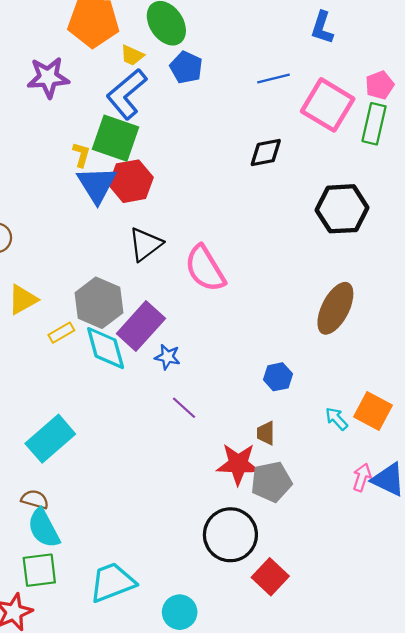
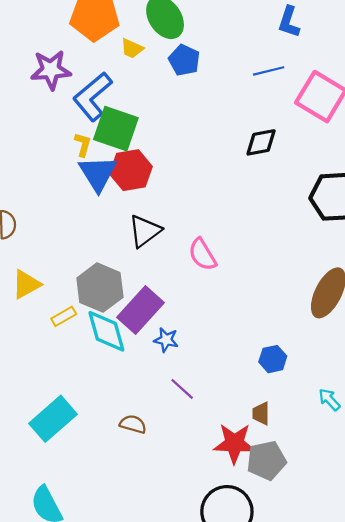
blue L-shape: (322, 28) -> (289, 22), moved
blue L-shape: (127, 94) -> (92, 97), moved
pink semicircle: (205, 269) -> (202, 254), size x0.7
brown semicircle: (35, 499) -> (133, 424), moved

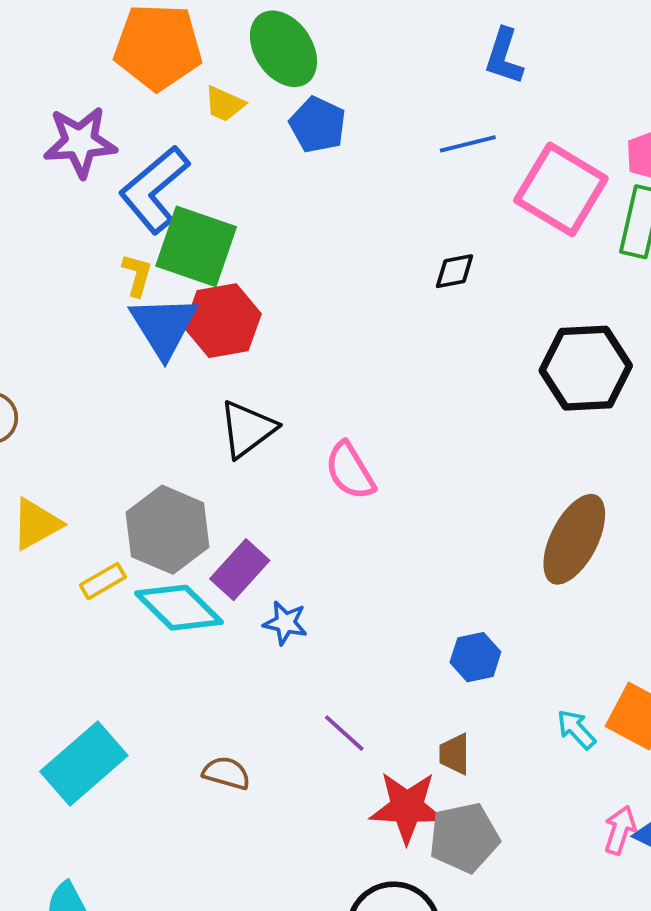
black diamond: (261, 142) -> (455, 271), size x0.7
purple rectangle: (140, 310) -> (240, 570), size x0.7
cyan diamond: (106, 331) -> (179, 608), turned -30
purple line: (182, 389) -> (344, 733), moved

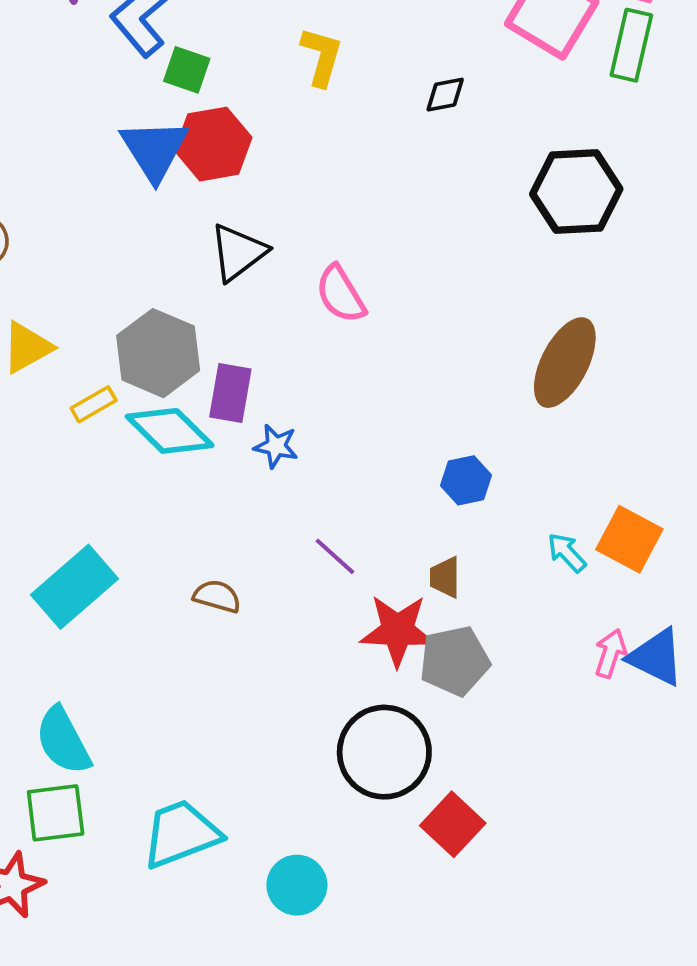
green square: (196, 246) -> (187, 70), size x0.6
yellow L-shape: (137, 275) -> (322, 57), moved, size x1.4
purple rectangle: (240, 570) -> (230, 393), turned -32

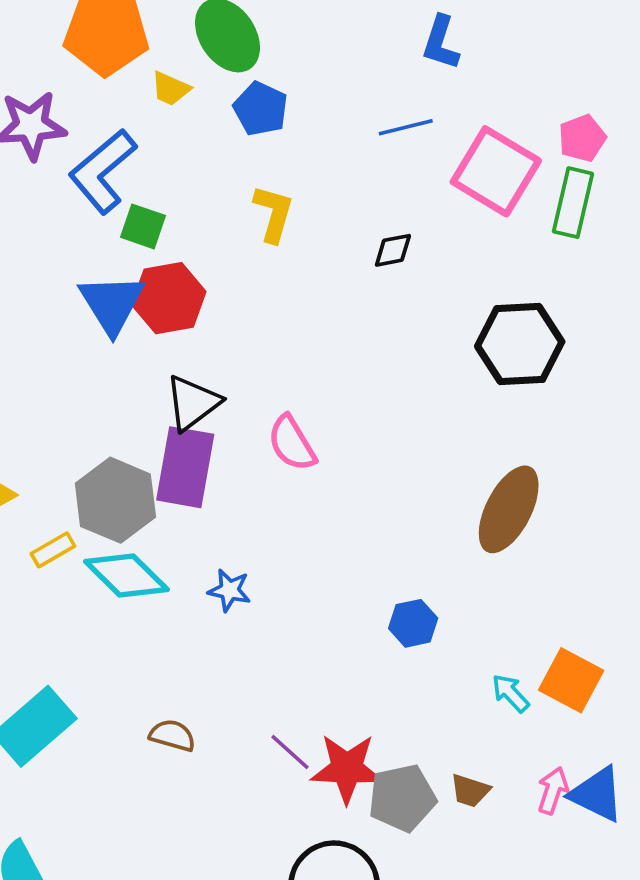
purple rectangle: (230, 393) -> (185, 467), moved, size x1.4
purple line: (335, 556) -> (290, 752), moved
brown trapezoid: (445, 577) -> (470, 791), moved, turned -72

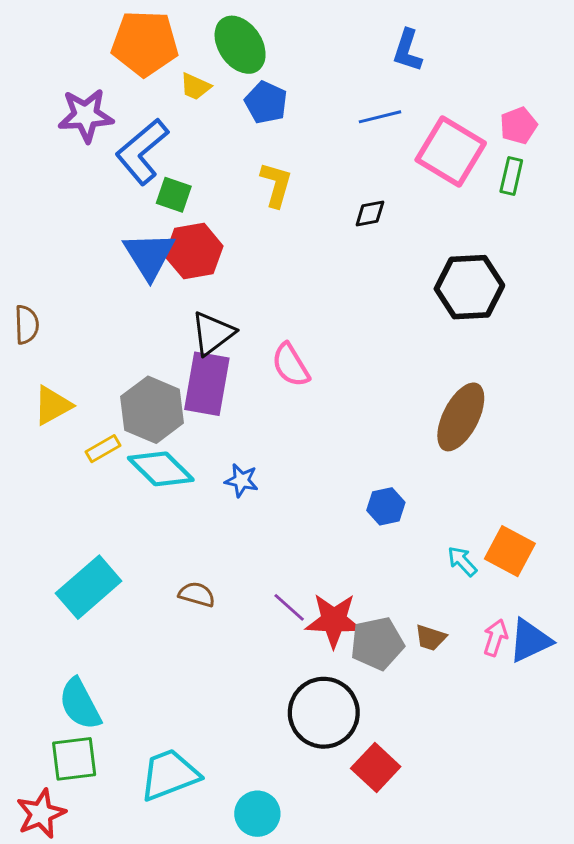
green rectangle: (573, 203) -> (511, 176), size x0.7
blue triangle: (597, 794) -> (530, 641), turned -51

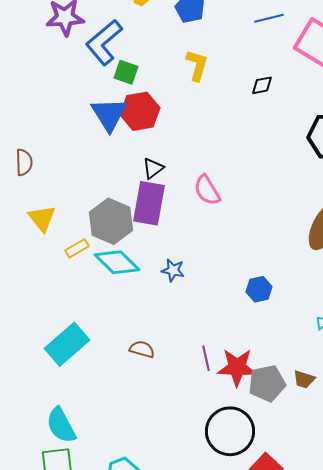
black triangle: (213, 333) -> (153, 168), size x0.7
yellow triangle: (53, 405) -> (42, 218), turned -40
blue hexagon: (386, 506) -> (259, 289), moved
purple line: (289, 607) -> (206, 358), turned 35

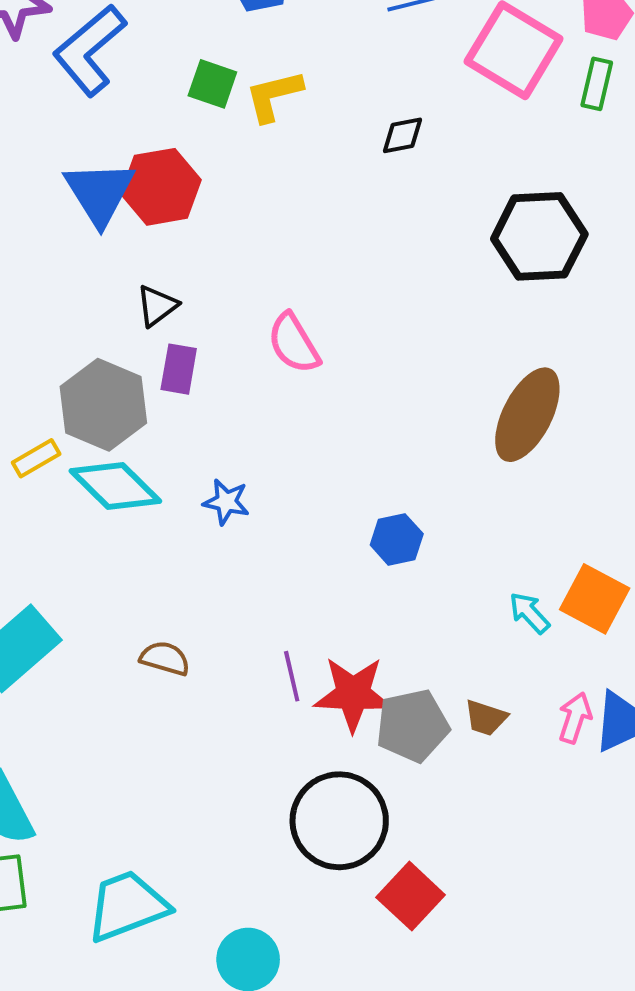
yellow L-shape: (197, 65) -> (274, 96), turned -120
green square: (126, 72) -> (212, 84), moved
black triangle: (153, 168) -> (157, 306), moved
purple rectangle: (149, 203) -> (179, 369), size x0.6

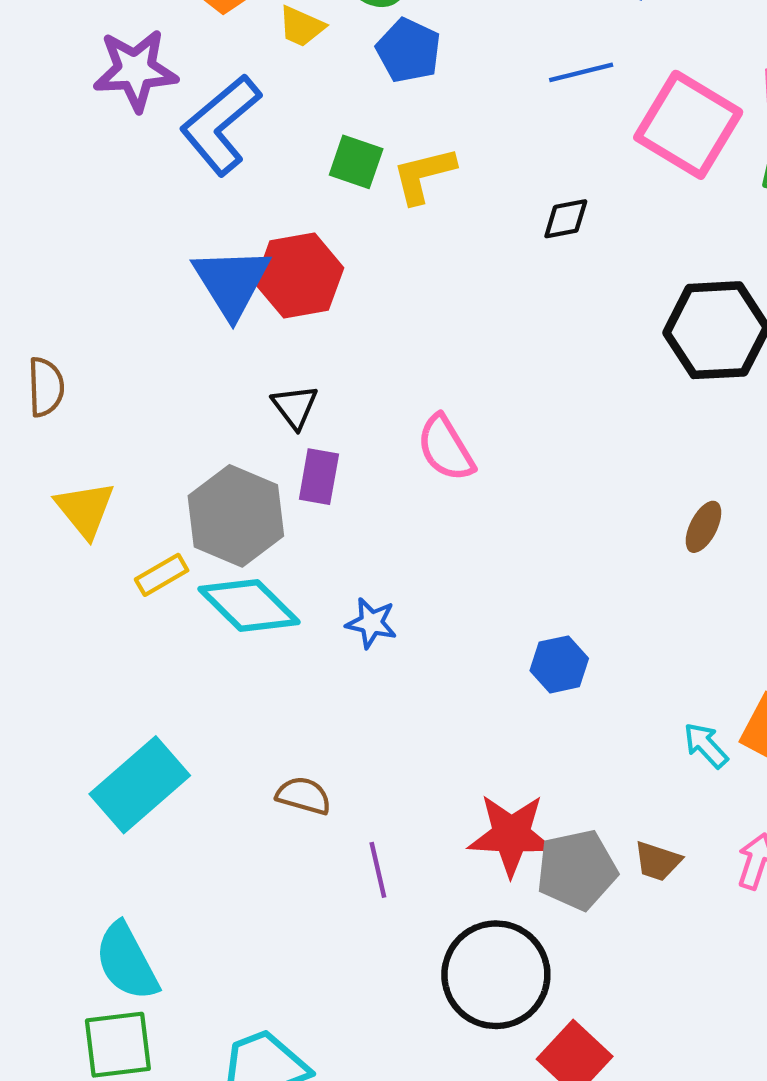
black triangle: (157, 306) -> (295, 407), turned -30
brown ellipse: (527, 415) -> (703, 527), size x0.5
purple line: (292, 676) -> (378, 870), moved

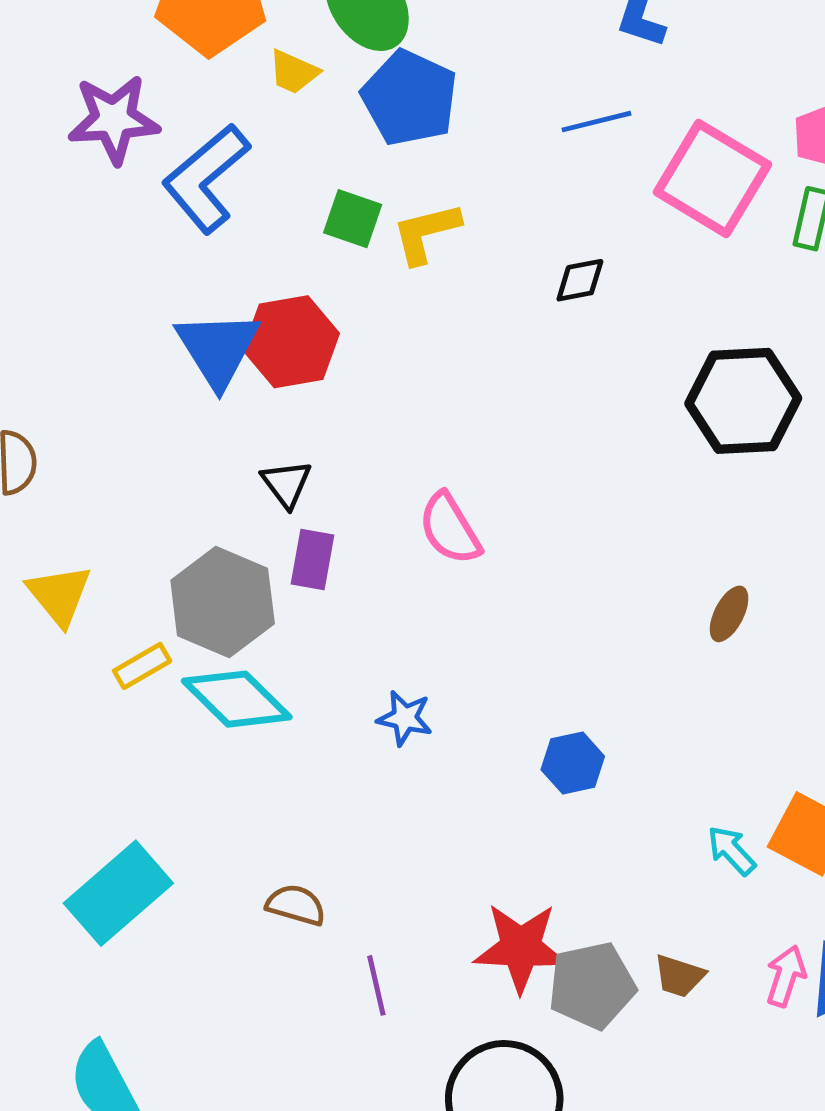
blue pentagon: (408, 50) -> (410, 98), size x1.4
blue star: (371, 623) -> (405, 718), moved

